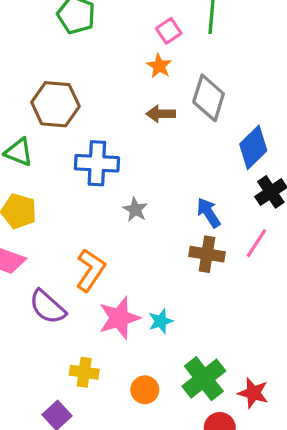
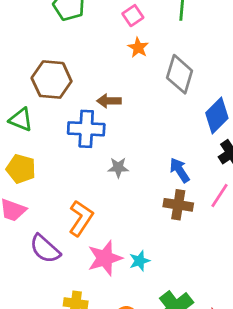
pink square: (169, 31) -> (133, 16), moved
brown arrow: (161, 114) -> (109, 101), moved
gray star: (135, 210) -> (118, 168), turned -30

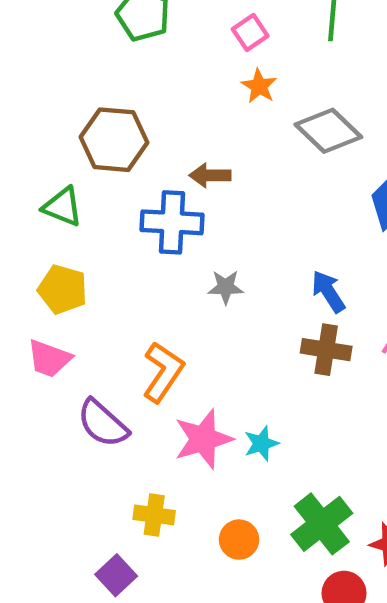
gray diamond: (180, 74) -> (328, 131), turned -63

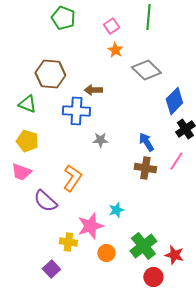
pink star: (203, 439) -> (90, 226), moved

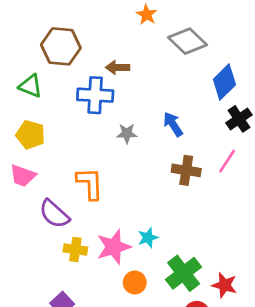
blue arrow: (146, 142) -> (173, 124), moved
orange L-shape: (72, 178) -> (90, 184), turned -36
cyan star: (116, 210) -> (148, 238), moved
yellow cross: (68, 242) -> (75, 250), moved

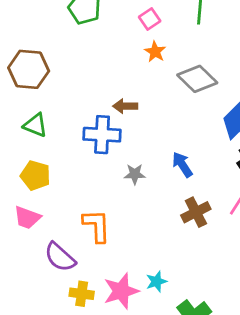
brown hexagon: (61, 46) -> (29, 69), moved
brown cross: (186, 170) -> (196, 212), turned -36

